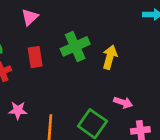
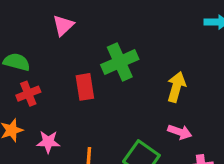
red rectangle: (35, 57) -> (85, 87), moved
yellow arrow: (110, 57) -> (176, 87), moved

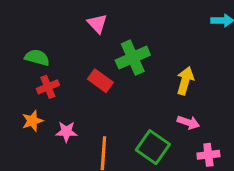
pink triangle: (63, 25) -> (97, 24), moved, turned -30
red rectangle: (85, 87) -> (100, 81), turned -45

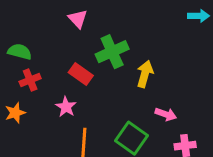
yellow arrow: (185, 81) -> (145, 74), moved
pink star: (66, 132) -> (66, 107), moved, turned 30

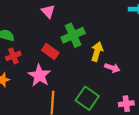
pink star: (66, 107) -> (39, 75), size x1.5
pink arrow: (166, 114) -> (112, 68), moved

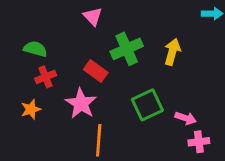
yellow arrow: (97, 52) -> (172, 52), moved
pink arrow: (112, 68) -> (186, 118), moved
green square: (87, 98) -> (147, 105), moved, turned 30

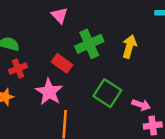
green square: (147, 105) -> (107, 93), turned -32

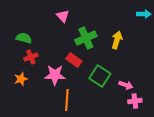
red rectangle: (62, 63) -> (74, 60), moved
pink star: (49, 92) -> (55, 75), turned -30

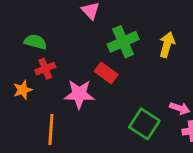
green square: (100, 76) -> (144, 124), moved
orange star: (21, 79) -> (23, 90), moved
orange line: (67, 100) -> (51, 130), moved

